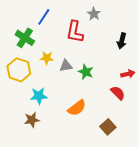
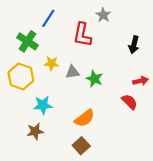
brown square: (108, 127) -> (81, 146), moved

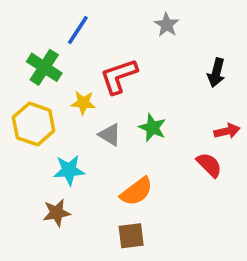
red L-shape: (82, 35) -> (119, 76), moved, turned 60
gray triangle: (72, 72) -> (110, 135), moved, turned 40
brown square: (81, 146) -> (131, 236), turned 35

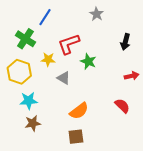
green star: (152, 128) -> (88, 61), moved
red semicircle: (209, 165) -> (122, 106), moved
cyan star: (69, 170) -> (29, 101), moved

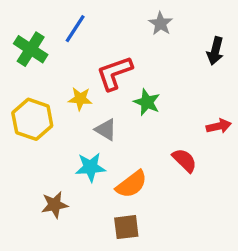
green cross: (25, 39) -> (31, 49), moved
black arrow: (125, 42) -> (215, 51), moved
cyan star: (29, 101) -> (90, 167), moved
red semicircle: (122, 106) -> (185, 160), moved

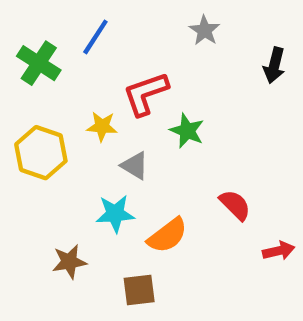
red arrow: (219, 126) -> (279, 251), moved
brown square: (126, 227) -> (139, 290), moved

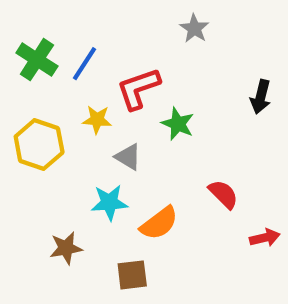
blue line: (95, 37) -> (85, 64), moved
black arrow: (274, 65) -> (261, 97), moved

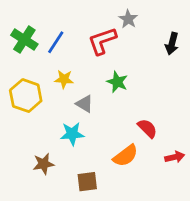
red L-shape: (138, 89) -> (102, 41), moved
black arrow: (261, 97) -> (172, 44), moved
orange semicircle: (159, 223) -> (125, 156), moved

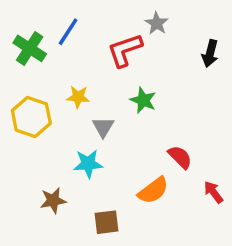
blue line: (56, 42) -> (68, 32), moved
gray triangle: (84, 104) -> (103, 127), turned 30
red arrow: (175, 157) -> (213, 192), turned -114

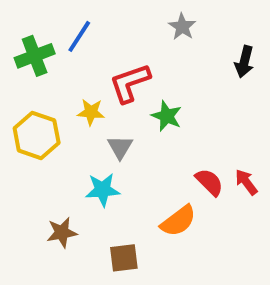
green cross: (30, 48) -> (35, 56), turned 36
red L-shape: (125, 50) -> (130, 83), moved
red arrow: (213, 192) -> (246, 182), moved

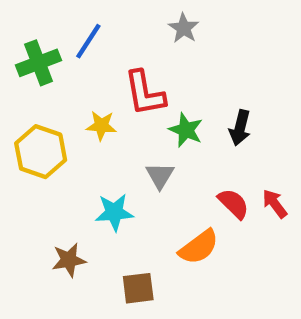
gray star: (182, 27) -> (184, 28), moved
black arrow: (244, 62) -> (240, 128), moved
red L-shape: (130, 83) -> (145, 93), turned -81
gray triangle: (120, 147) -> (160, 175), moved

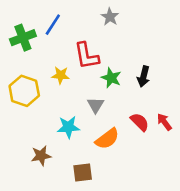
orange semicircle: (199, 247) -> (107, 139), moved

